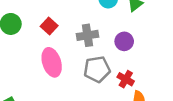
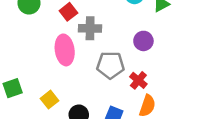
gray cross: (88, 35) -> (90, 28), moved

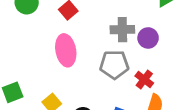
gray cross: (90, 28) -> (122, 30), moved

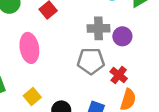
pink ellipse: (66, 50) -> (29, 48), moved

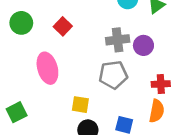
red cross: (119, 75) -> (161, 84), moved, turned -35
yellow square: (32, 96) -> (80, 105), moved, turned -35

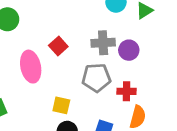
red square: (63, 26) -> (58, 46), moved
red cross: (161, 84) -> (127, 91), moved

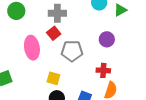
gray cross: (103, 43) -> (57, 13), moved
gray pentagon: (96, 78) -> (72, 51), moved

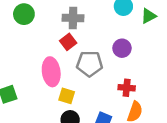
purple circle: (107, 39) -> (122, 48), moved
pink ellipse: (32, 48) -> (51, 72), moved

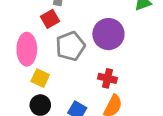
purple circle: (122, 48) -> (108, 34), size x1.5
gray pentagon: (90, 64) -> (70, 46), turned -30

